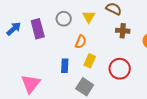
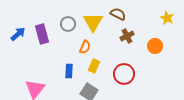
yellow triangle: (89, 17) -> (93, 22), size x1.5
brown cross: (123, 31) -> (127, 36), turned -32

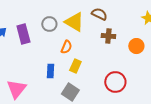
yellow triangle: (93, 22) -> (74, 22), turned -30
brown cross: (127, 36) -> (108, 36), turned 32
red circle: (124, 74) -> (115, 82), moved

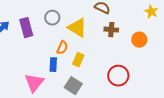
yellow triangle: (74, 22) -> (77, 28), moved
orange semicircle: (66, 47) -> (62, 48), moved
pink triangle: (16, 89) -> (34, 83), moved

